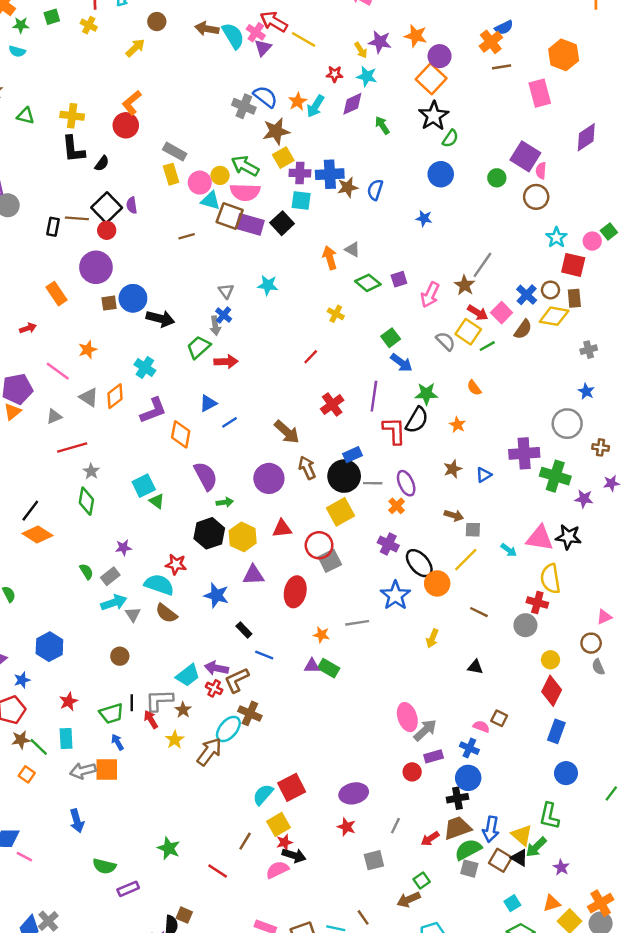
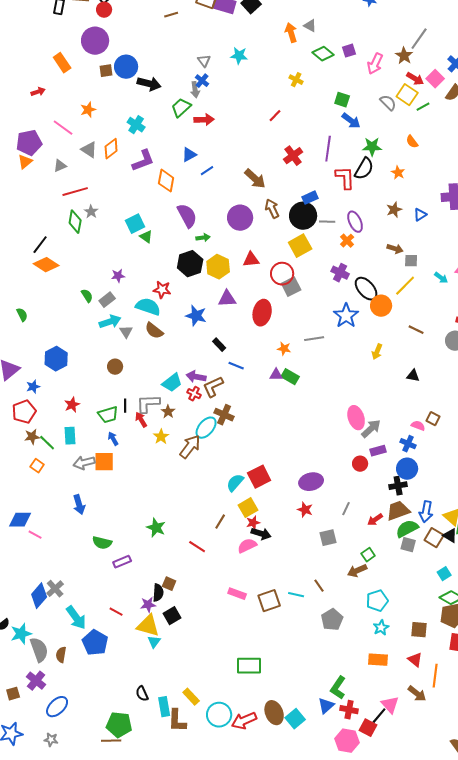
green square: (391, 338) -> (342, 100), turned -35
green diamond: (86, 501) -> (75, 222), moved

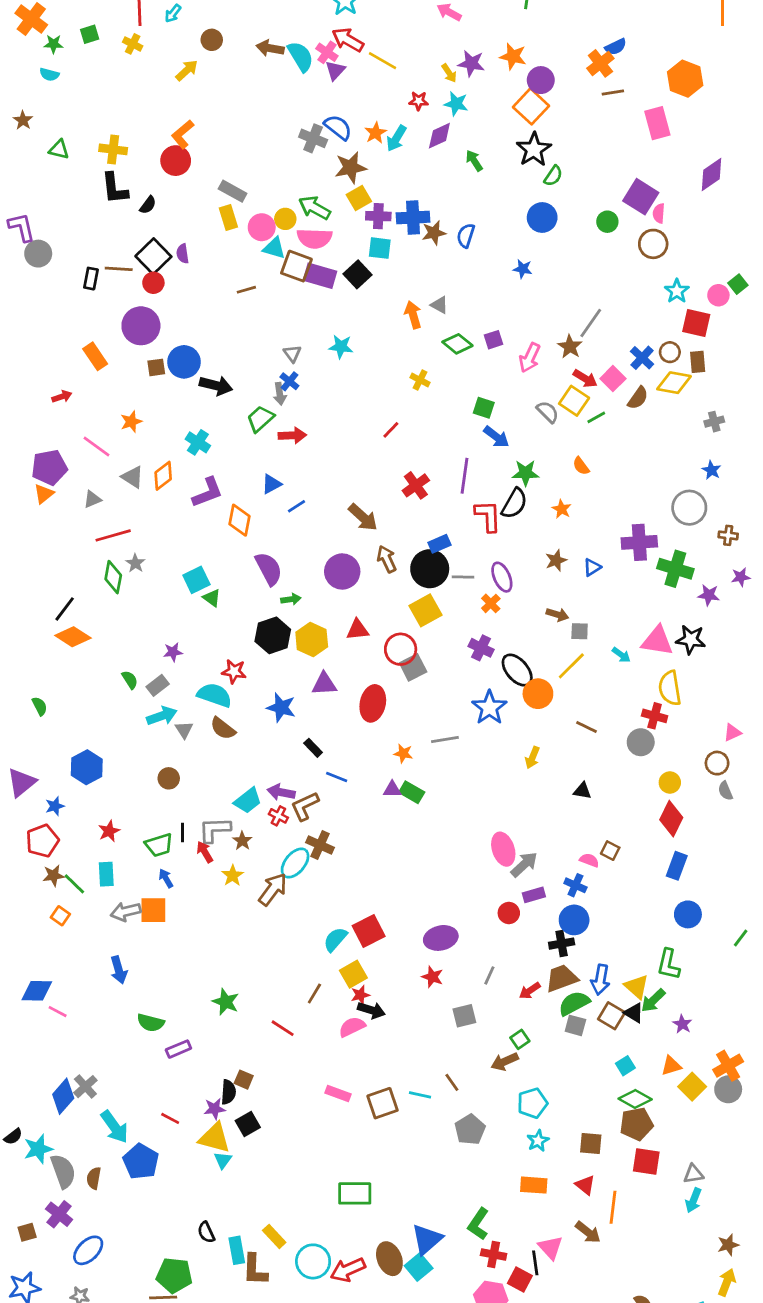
blue triangle: (326, 706) -> (427, 1239), moved, size x1.4
black line: (379, 716) -> (535, 1263), turned -48

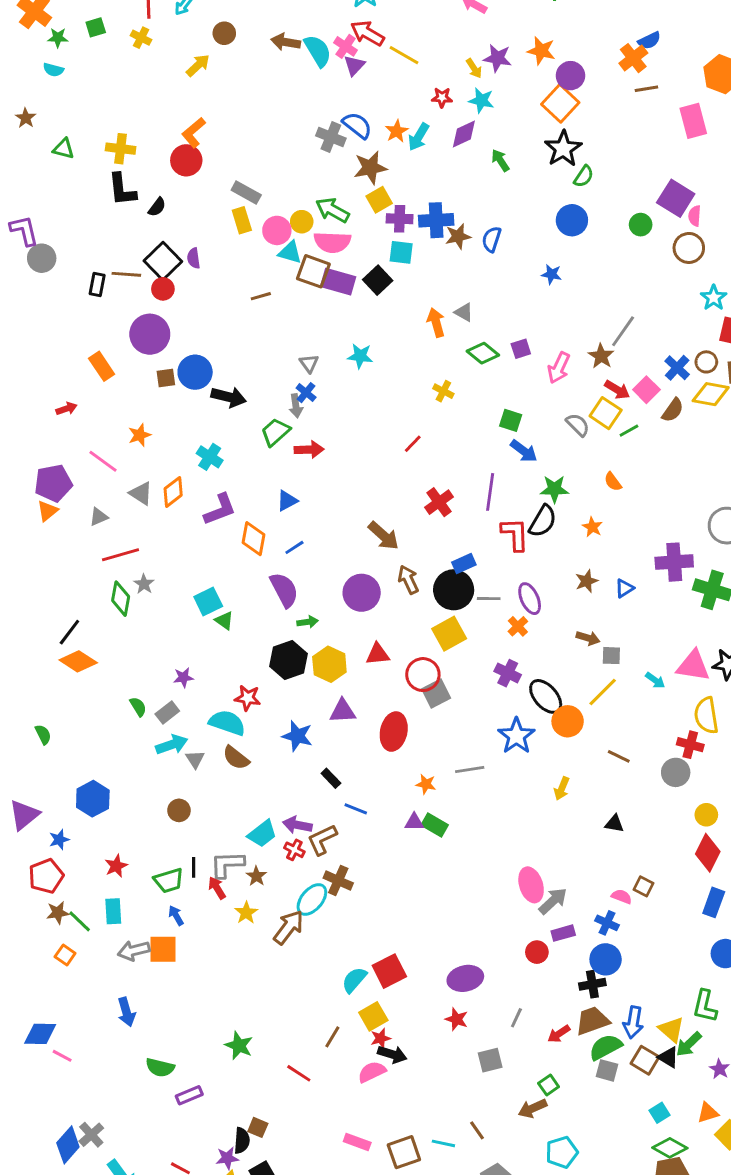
blue line: (296, 506) -> (294, 547), moved

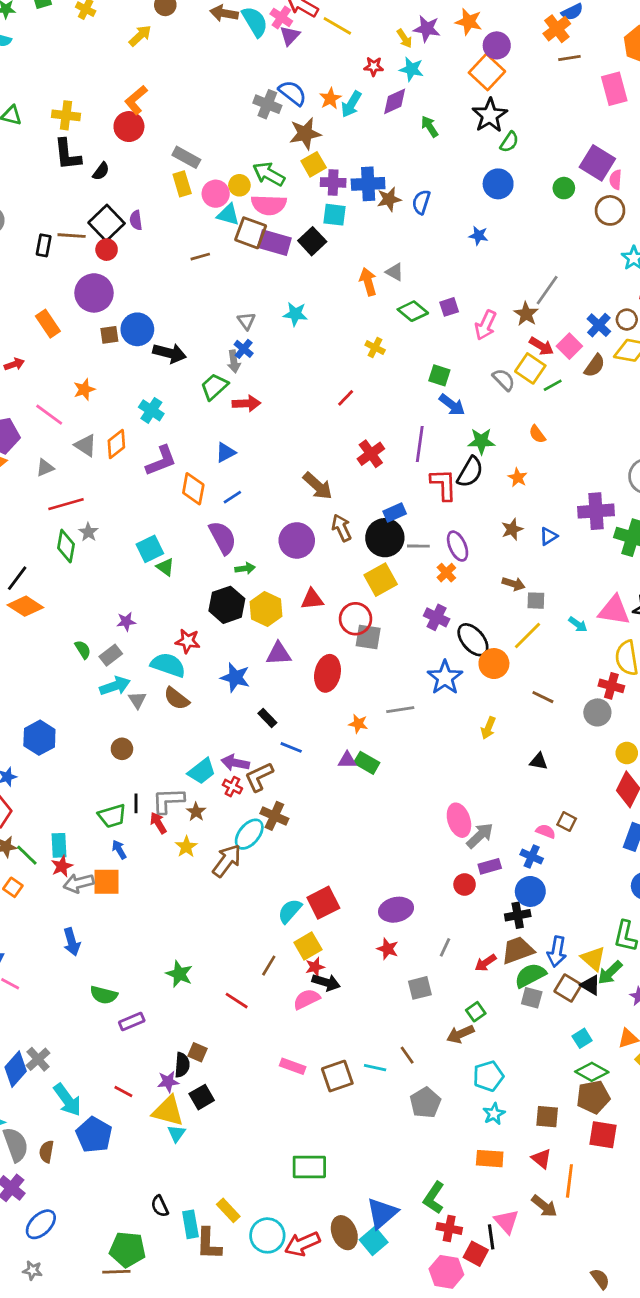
gray square: (436, 694) -> (368, 637), turned 36
red star: (116, 866) -> (62, 866), moved

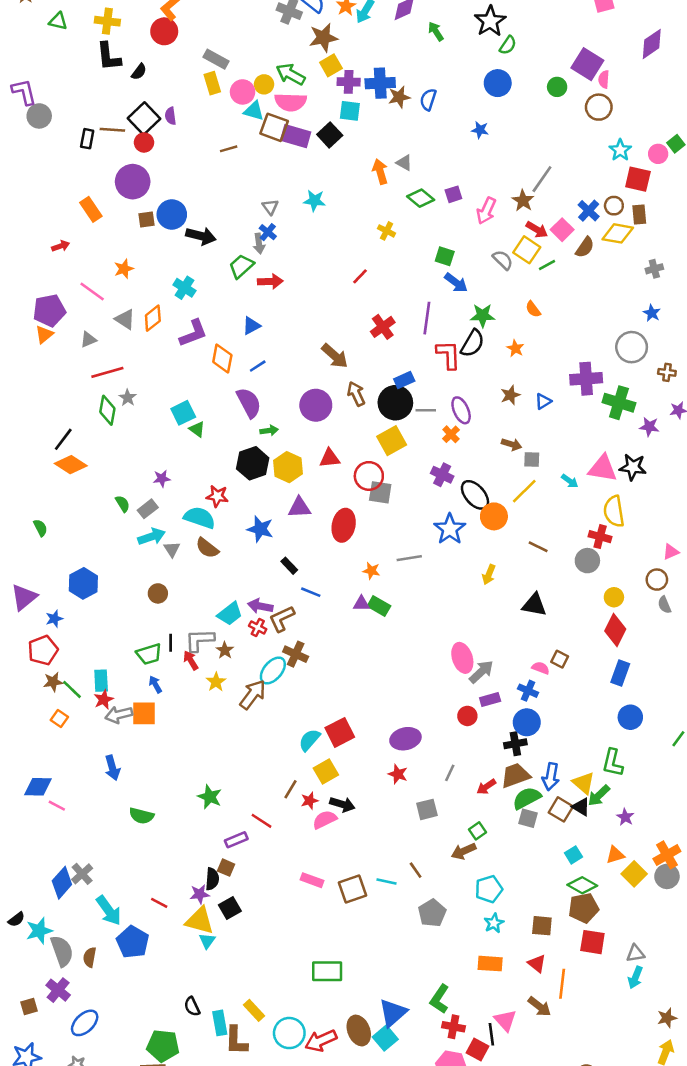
black triangle: (539, 761) -> (534, 605), size x1.5
red star: (315, 967) -> (309, 801), moved
purple rectangle: (132, 1022) -> (236, 840), moved

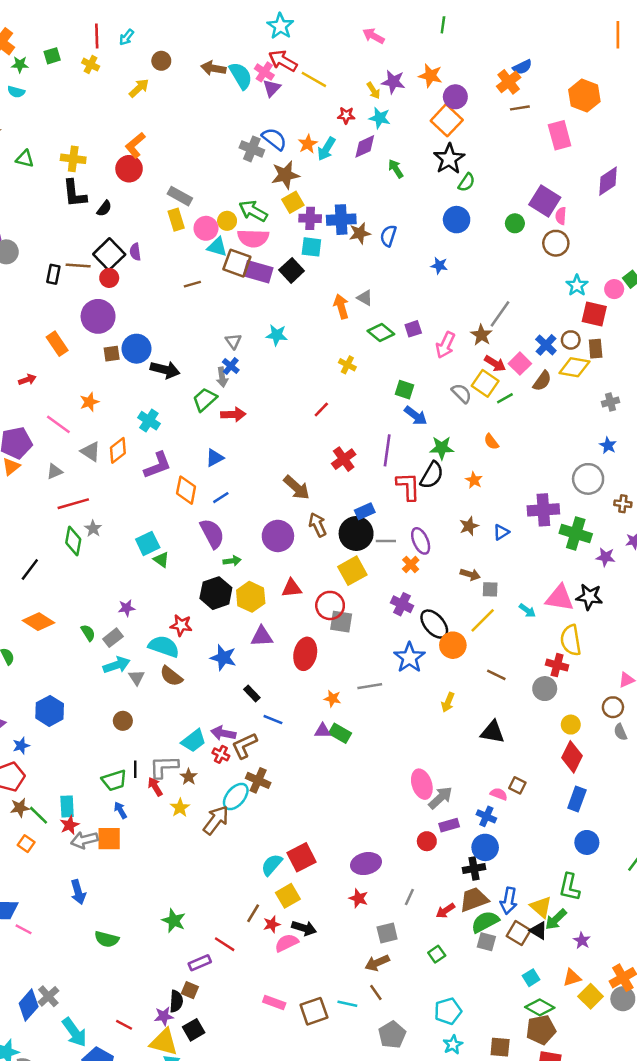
orange diamond: (71, 465) -> (38, 622), moved
brown arrow: (464, 851) -> (377, 963), moved

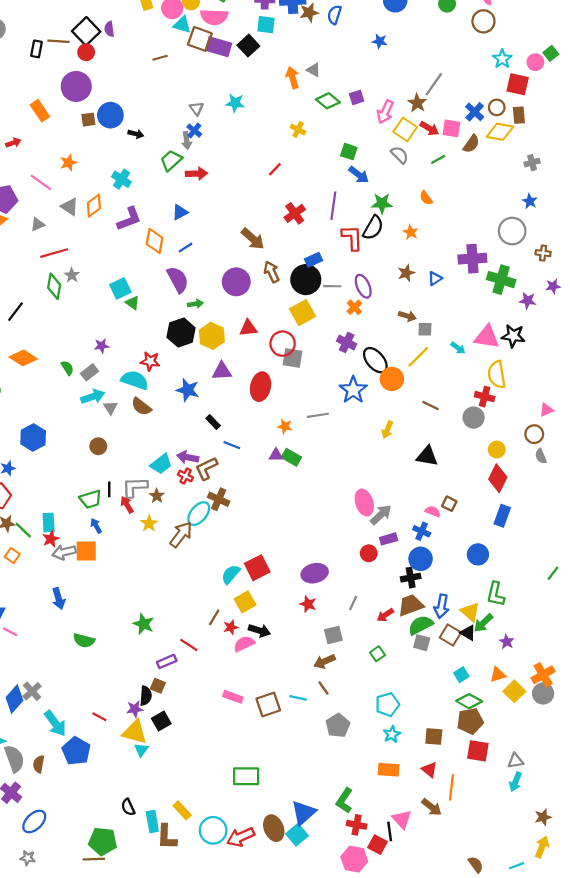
pink square: (520, 364) -> (451, 128), turned -36
black arrow: (165, 370) -> (136, 134), size x0.6
yellow square: (485, 383) -> (405, 129), moved
blue circle: (587, 842) -> (478, 554), moved

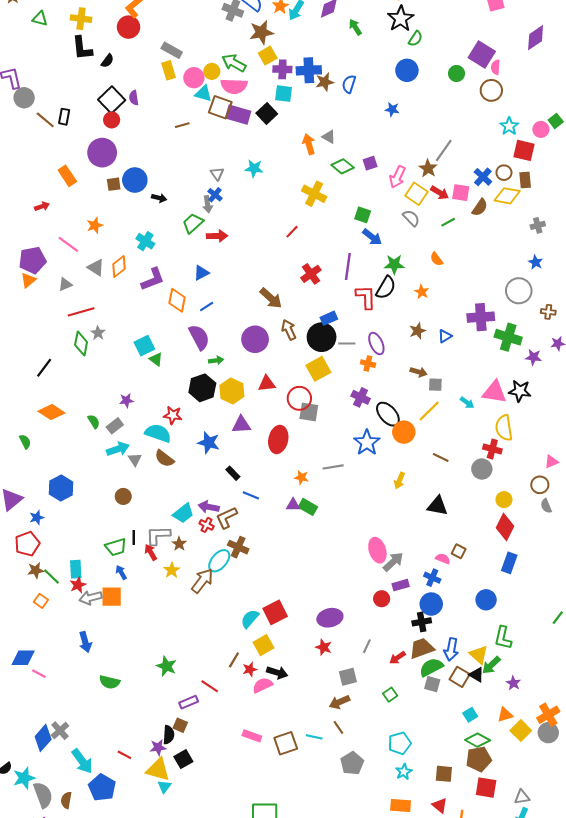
brown line: (59, 41) -> (45, 120), moved, turned 36
yellow cross: (298, 129) -> (314, 194), size x1.6
orange cross: (354, 307) -> (368, 364), turned -32

